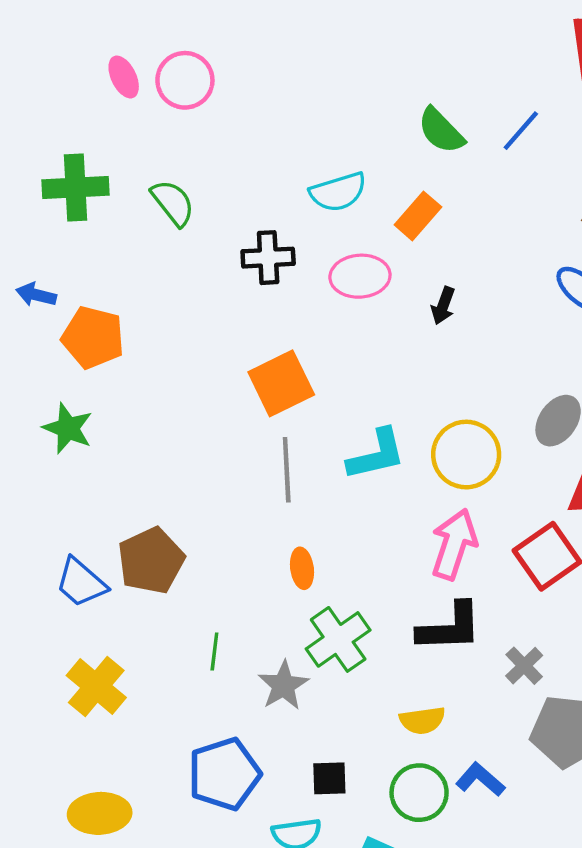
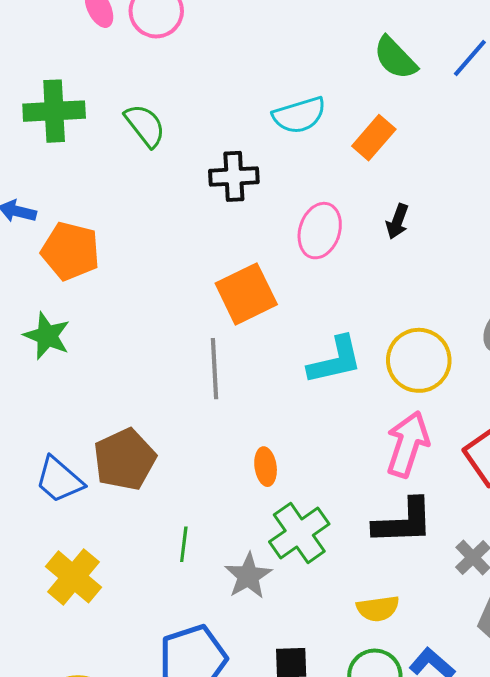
pink ellipse: (360, 276) -> (320, 231), moved, turned -68
gray line: (287, 470) -> (214, 369), moved

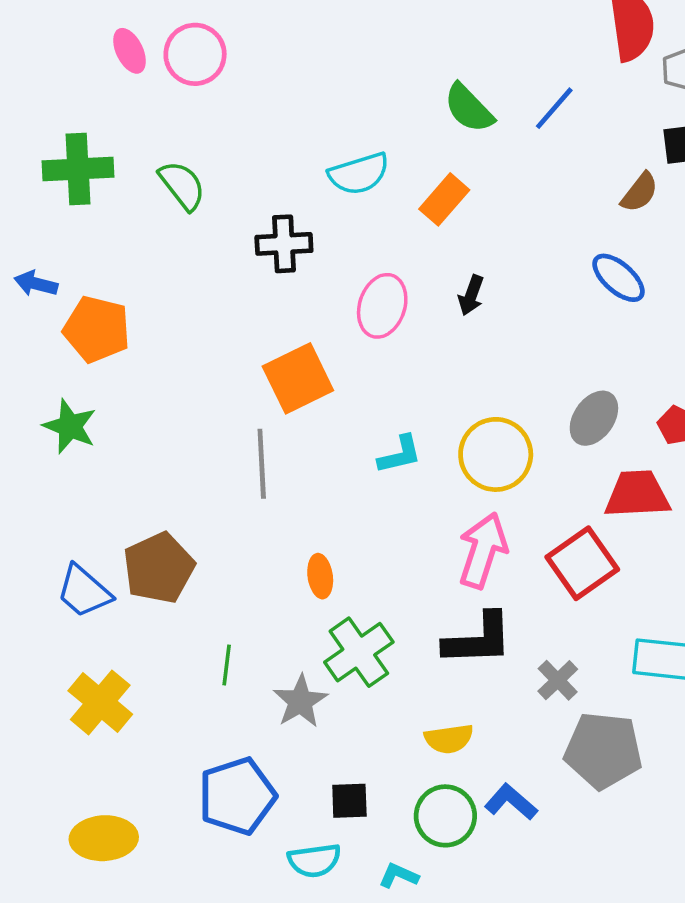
cyan L-shape: (335, 360) -> (400, 454), size x0.7

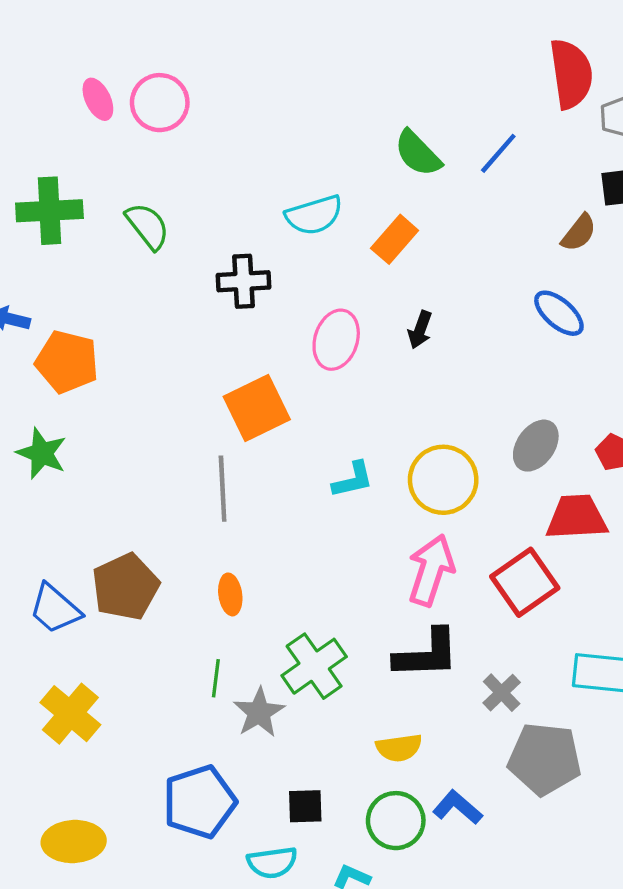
orange ellipse: (320, 576) -> (230, 594), moved
green line: (227, 665) -> (216, 678), moved

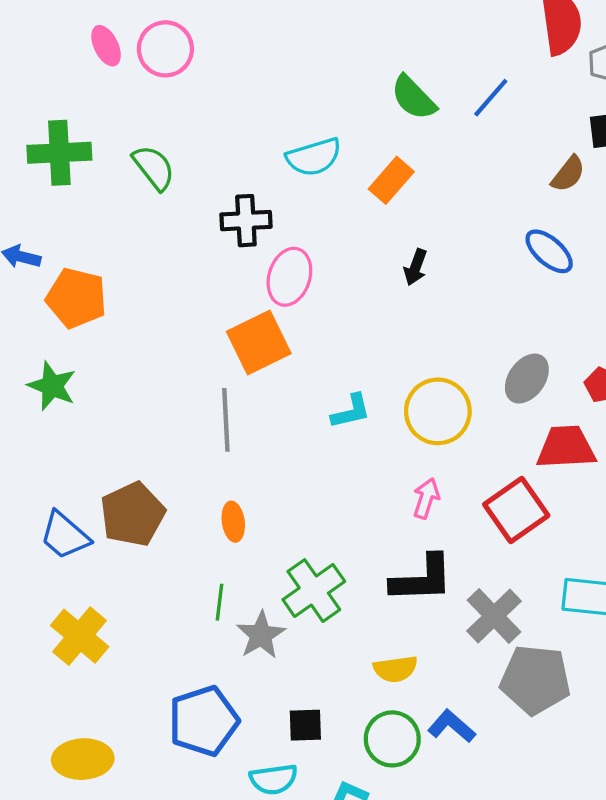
pink ellipse: (336, 340) -> (289, 277), moved
pink arrow: (431, 570) -> (426, 498), size x0.6
gray cross: (502, 693) -> (494, 616), size x1.5

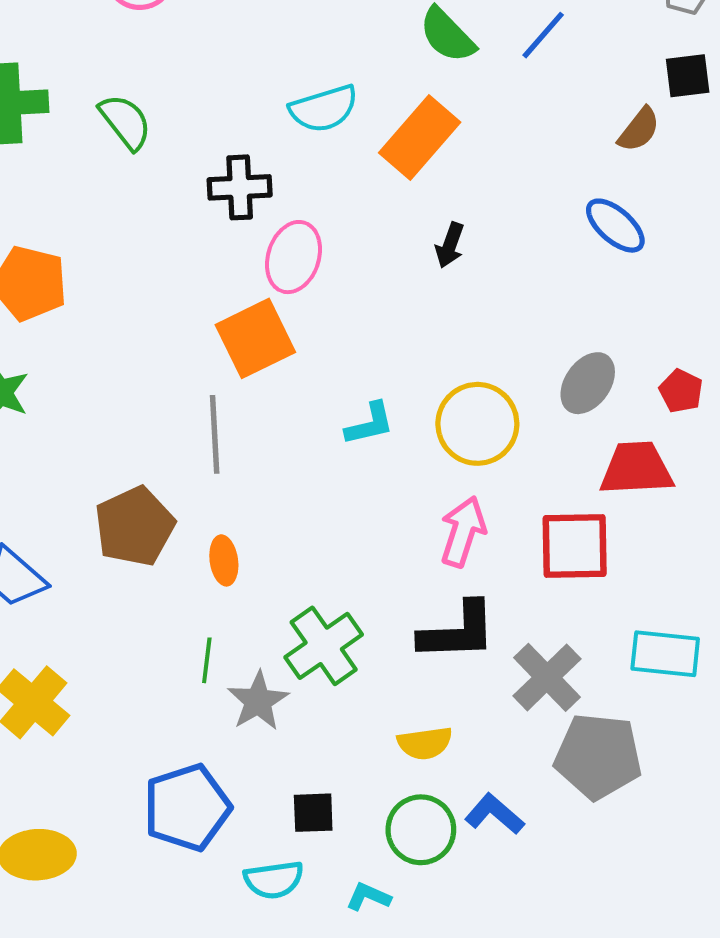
orange rectangle: (391, 180) -> (420, 137), size x1.4
pink arrow: (426, 498) -> (463, 532), size x1.4
red square: (516, 510) -> (575, 546), turned 34
brown pentagon: (133, 514) -> (135, 526), moved

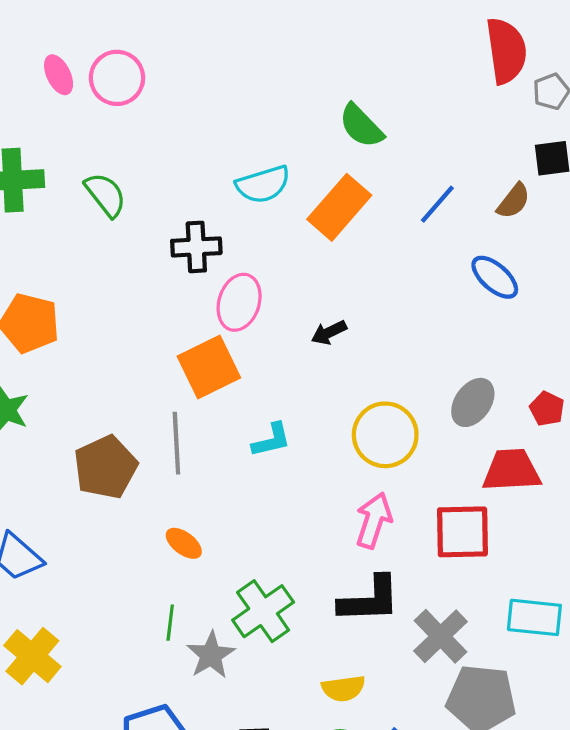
blue line: (543, 35) -> (437, 204), moved
black arrow: (450, 245) -> (329, 333), moved, turned 44
cyan L-shape: (370, 424) -> (271, 440), moved
brown pentagon: (135, 526) -> (106, 467), moved
orange ellipse: (224, 560) -> (184, 543), turned -45

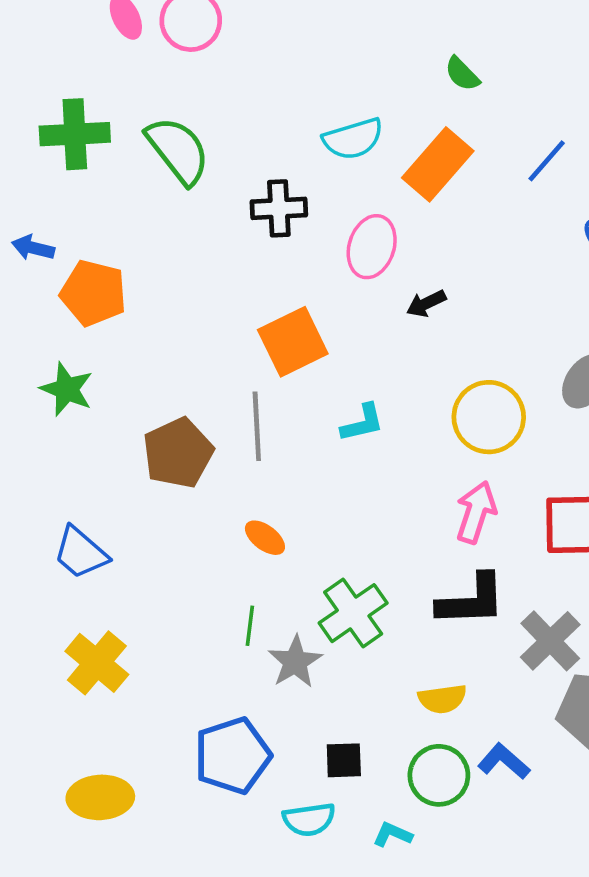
green semicircle: (361, 126) -> (462, 74), size x0.7
green semicircle: (106, 195) -> (178, 150), size x1.4
pink ellipse: (239, 302) -> (372, 247), moved

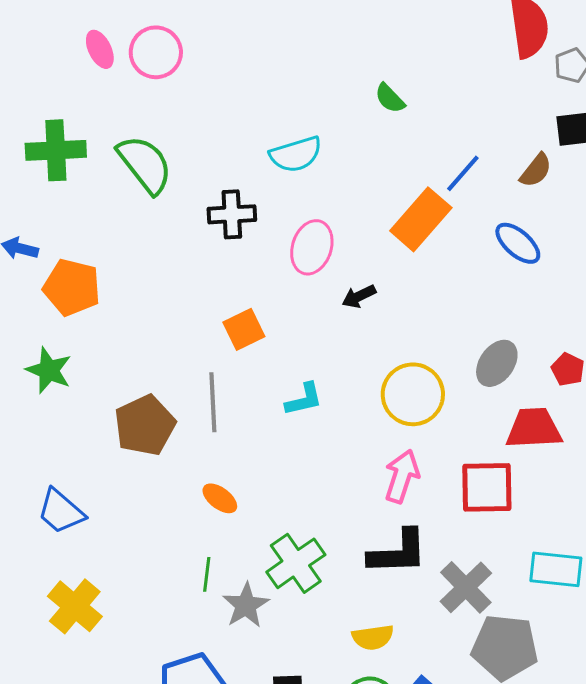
orange rectangle: (438, 164) -> (421, 219), moved
orange square: (293, 342) -> (244, 329), size x0.7

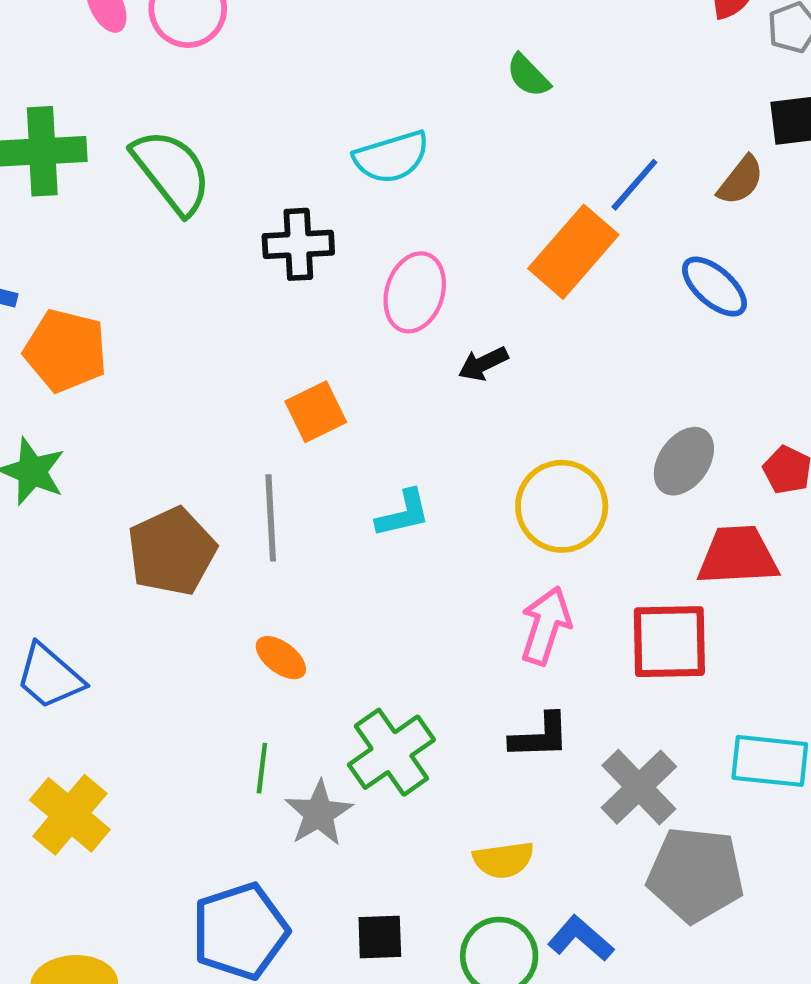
black L-shape: (398, 552) -> (540, 736), size x0.7

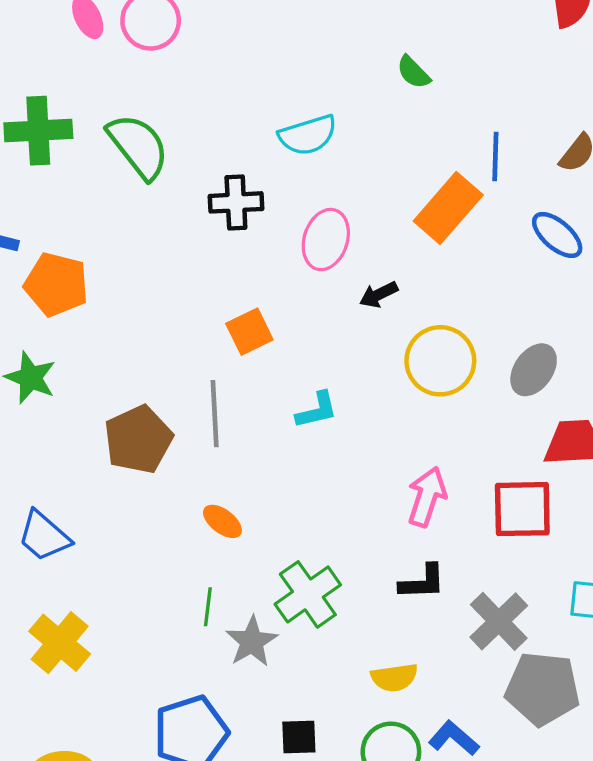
blue line: (634, 185) -> (495, 156), turned -39
yellow circle: (562, 506) -> (440, 361), moved

